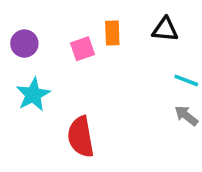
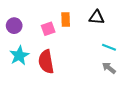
red semicircle: (81, 137) -> (46, 62), moved

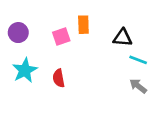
black triangle: (97, 17) -> (123, 38), moved
red semicircle: (46, 62) -> (59, 78), size x0.6

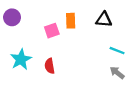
purple circle: (18, 33) -> (12, 17), moved
black triangle: (123, 38) -> (104, 20), moved

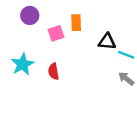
purple circle: (12, 17) -> (30, 15), moved
black triangle: (104, 20) -> (107, 42), moved

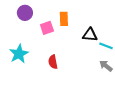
red semicircle: (54, 71) -> (53, 62), moved

